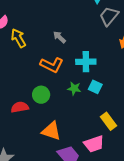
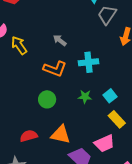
cyan square: (95, 87) -> (110, 96), moved, turned 32
green star: (74, 88) -> (85, 97), moved
red semicircle: (20, 107) -> (29, 136), moved

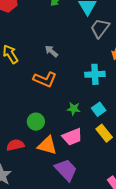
cyan cross: (88, 62) -> (95, 74), moved
green circle: (47, 99) -> (36, 122), moved
pink trapezoid: (104, 143) -> (72, 137), moved

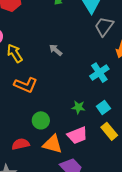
cyan cross: (95, 74) -> (99, 73), turned -30
orange L-shape: (45, 79) -> (26, 85), moved

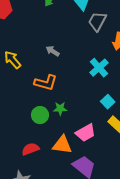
orange L-shape: (26, 85) -> (46, 83), moved
green star: (78, 107) -> (60, 109), moved
green circle: (41, 120) -> (40, 115), moved

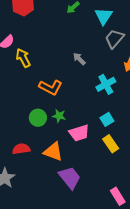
gray arrow: (53, 51) -> (79, 59), moved
pink trapezoid: (86, 133) -> (79, 133), moved

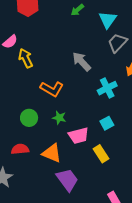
gray arrow: (79, 59) -> (82, 62), size x1.5
green circle: (38, 118) -> (29, 118), moved
yellow rectangle: (111, 144) -> (101, 154), moved

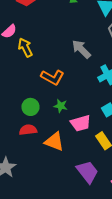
red semicircle: (20, 149) -> (28, 130), moved
purple trapezoid: (67, 180) -> (87, 172), moved

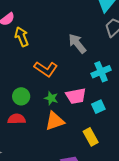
pink trapezoid: (81, 123) -> (76, 96), moved
orange triangle: (54, 142) -> (55, 121), moved, turned -45

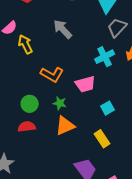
gray arrow: (77, 44) -> (63, 29), moved
cyan cross: (101, 72) -> (105, 57), moved
pink trapezoid: (76, 96) -> (85, 84), moved

